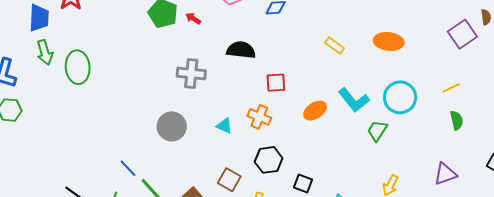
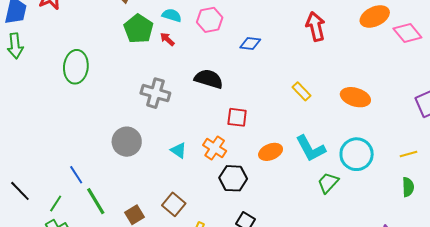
green ellipse: (78, 67) -> (76, 67), moved
black hexagon: (269, 160) -> (233, 178), moved

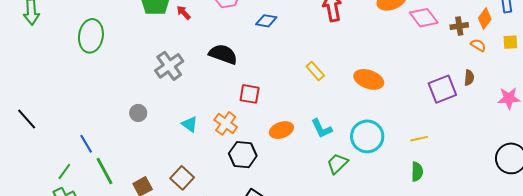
gray cross: (155, 93) -> (169, 66), turned 36
gray circle: (127, 142) -> (138, 113), size x0.6
cyan L-shape: (311, 148) -> (322, 129), size x0.7
black line: (20, 191) -> (27, 119), moved

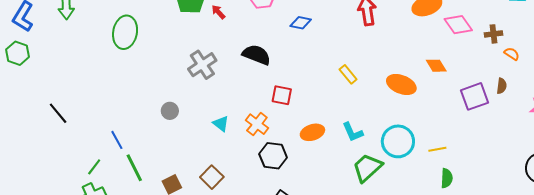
orange diamond: (485, 19) -> (436, 66), moved, turned -70
yellow line: (419, 139) -> (437, 149), moved
green trapezoid: (337, 164) -> (367, 168), size x1.4

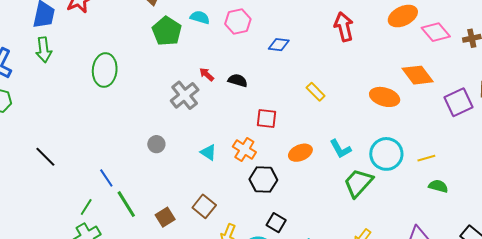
red arrow: (218, 12) -> (207, 74), moved
black semicircle: (256, 55) -> (238, 80), size x0.7
orange diamond: (436, 66) -> (418, 75), size x1.5
yellow rectangle: (348, 74) -> (316, 92), moved
green semicircle: (447, 178) -> (438, 186), turned -72

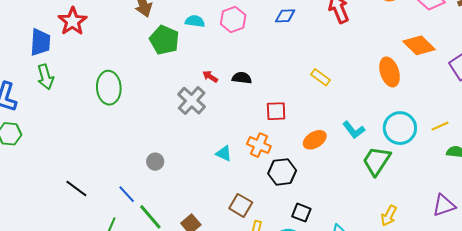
blue diamond: (279, 45) -> (285, 16), moved
orange ellipse: (385, 97) -> (390, 72), turned 64
gray circle: (156, 144) -> (155, 162), moved
black line: (45, 157) -> (76, 189), moved
brown square: (204, 206) -> (241, 205), moved

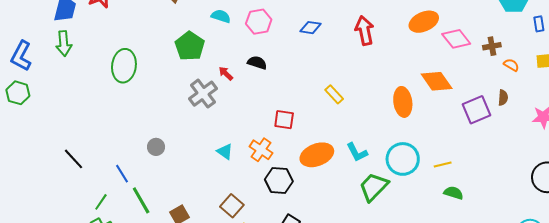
green pentagon: (164, 40) -> (190, 46), moved
black semicircle: (242, 78) -> (257, 63), moved
orange ellipse: (315, 140) -> (317, 155), size x1.4

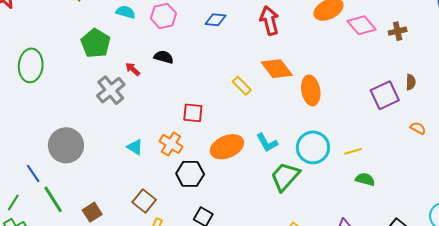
orange semicircle: (511, 65) -> (418, 128), moved
orange diamond: (437, 81) -> (277, 69), moved
gray circle: (156, 147) -> (66, 145), size x2.0

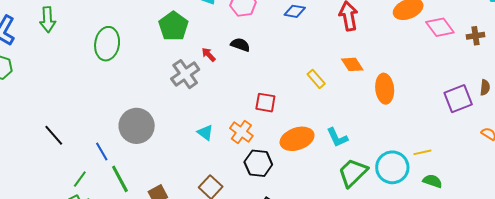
orange diamond: (277, 69) -> (352, 64), size x0.7
cyan circle: (313, 147) -> (392, 167), moved

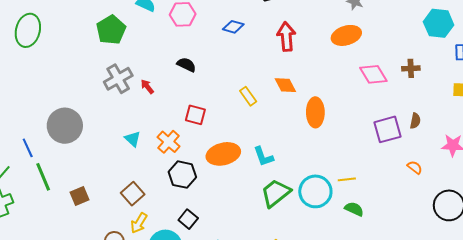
pink diamond: (440, 27) -> (373, 74), moved
green ellipse: (107, 44) -> (28, 30), moved
black semicircle: (240, 45) -> (186, 65), moved
red arrow: (209, 55) -> (147, 87), moved

